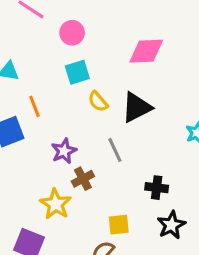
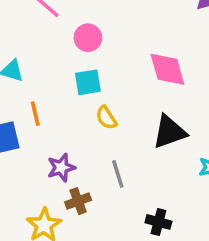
pink diamond: (146, 51) -> (167, 69), turned 69
black triangle: (137, 107) -> (169, 132), moved

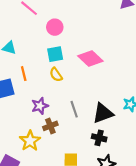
pink diamond: (167, 69) -> (90, 59), moved, turned -30
yellow semicircle: (106, 118) -> (56, 75), moved
black triangle: (169, 132) -> (103, 113), moved

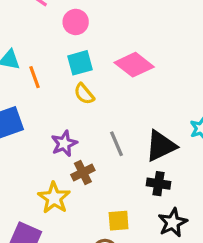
orange line: (24, 74) -> (35, 77), moved

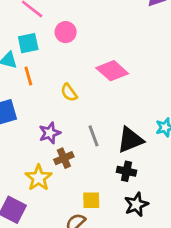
cyan square: (80, 63) -> (28, 43), moved

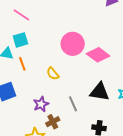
pink circle: (66, 32) -> (73, 44), moved, size x1.5
pink diamond: (112, 71) -> (98, 55), moved
black triangle: (130, 140) -> (100, 92), moved, turned 35

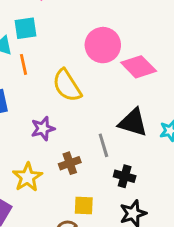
yellow semicircle: (53, 74) -> (67, 85), size x1.6
gray line: (73, 104) -> (103, 145), moved
brown cross: (53, 122) -> (70, 163), moved

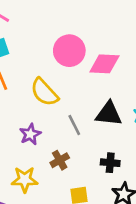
pink diamond: (139, 67) -> (104, 64), turned -32
gray line: (103, 145) -> (74, 125), moved
yellow star: (27, 177) -> (25, 180), turned -30

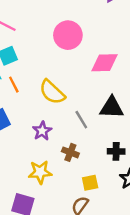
pink circle: (69, 51) -> (68, 35), moved
brown cross: (60, 160) -> (70, 152), turned -35

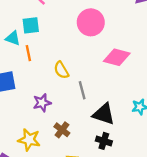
yellow semicircle: (52, 92) -> (61, 70), size x0.7
black triangle: (112, 107) -> (104, 114), moved
gray line: (81, 120) -> (82, 90), moved

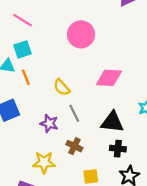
pink diamond: (117, 57) -> (109, 78), moved
gray line: (82, 90) -> (74, 113), moved
purple star: (42, 103) -> (49, 123), turned -30

